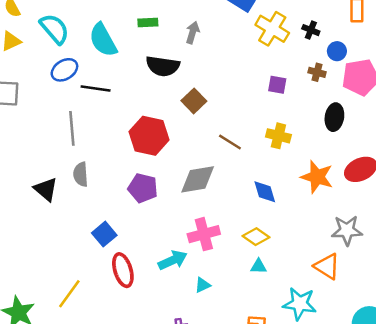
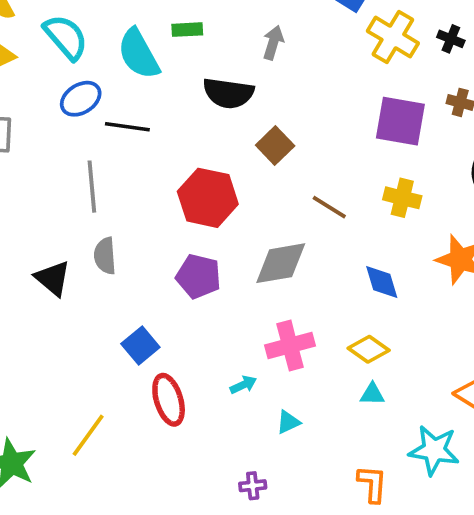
green rectangle: (148, 23) -> (187, 30), moved
purple square: (277, 85) -> (400, 121), size x1.8
cyan arrow: (173, 260) -> (243, 385), size x0.6

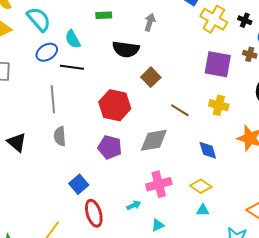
cyan semicircle: (139, 54) -> (73, 39), moved, size x0.7
black triangle: (53, 278) -> (17, 142), moved

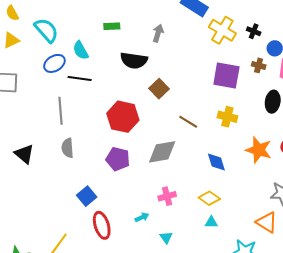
pink cross: (159, 184) -> (167, 196), size x0.7
cyan triangle: (158, 225) -> (166, 237), turned -40

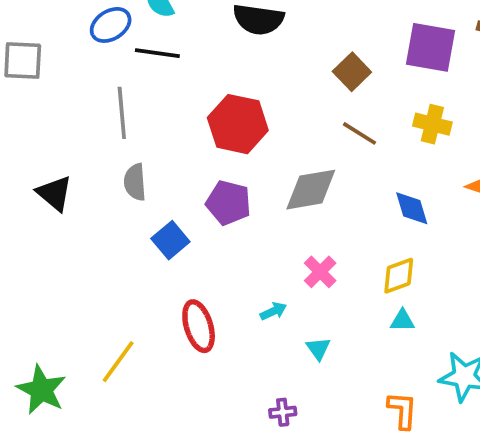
brown square: (159, 89) -> (352, 72), moved
blue square: (87, 196) -> (170, 240), moved
pink cross: (167, 196) -> (320, 272), turned -30
yellow diamond: (209, 198) -> (399, 276), turned -55

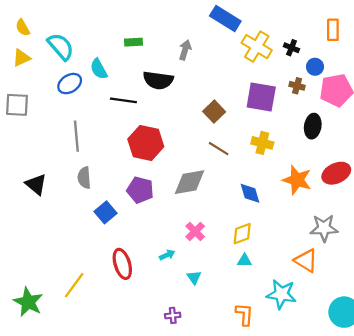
black line: (157, 53) -> (123, 100), moved

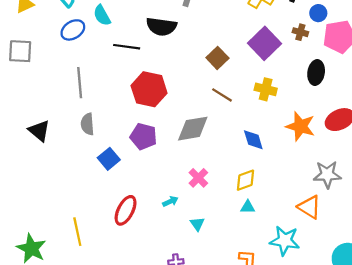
purple square: (261, 97) -> (265, 43), turned 36
red ellipse: (122, 264) -> (126, 210), turned 44
yellow line: (74, 285) -> (77, 232), turned -48

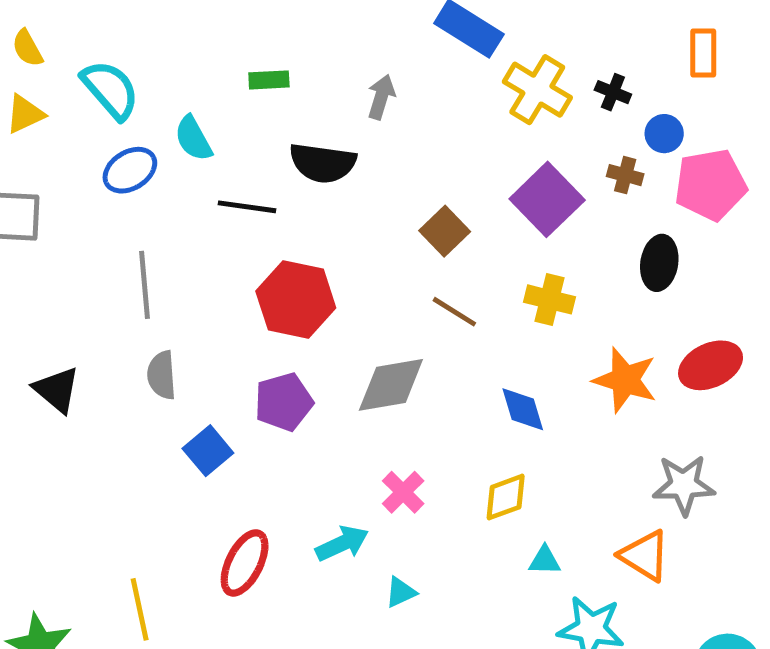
purple pentagon: (143, 136) -> (284, 402), turned -30
cyan arrow: (170, 201) -> (342, 543), size x1.5
cyan triangle: (248, 207) -> (545, 561), moved
cyan triangle: (197, 224) -> (401, 592), turned 40

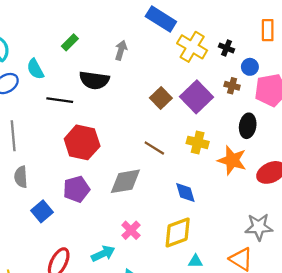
green rectangle: (269, 80) -> (70, 42), turned -42
brown square: (445, 231) -> (161, 98), moved
orange star: (625, 380) -> (232, 160), moved
yellow diamond: (506, 497) -> (178, 232), size x1.4

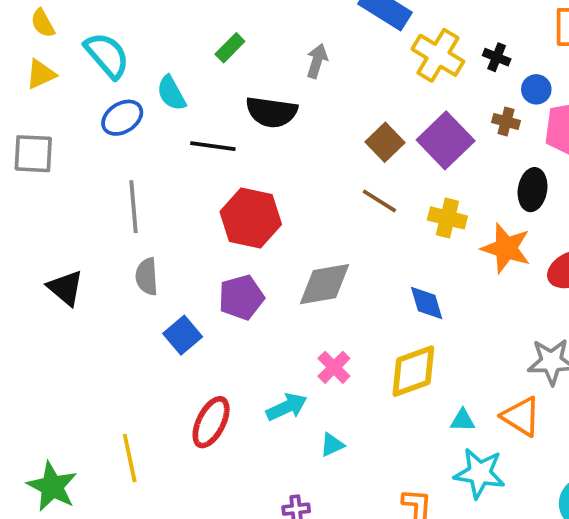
brown line: (154, 148) -> (379, 201), moved
cyan triangle: (195, 261) -> (463, 420), moved

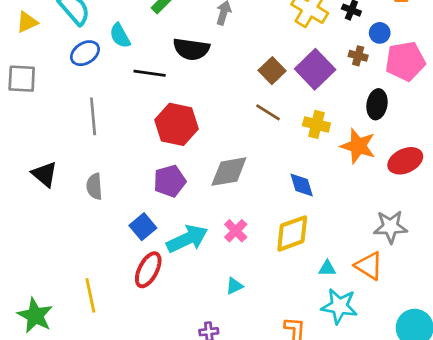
gray semicircle: (147, 277) -> (94, 186), moved
blue square: (183, 335) -> (143, 227), moved
cyan arrow: (287, 407) -> (187, 239), moved, size x1.4

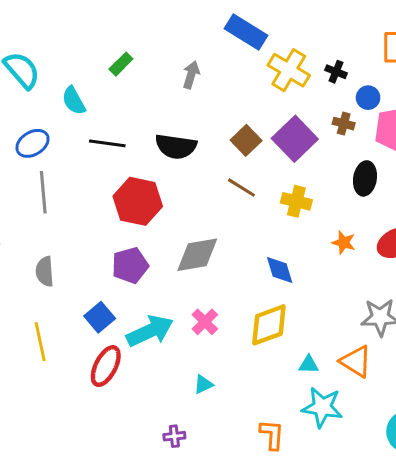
black semicircle: (191, 49) -> (176, 146), moved
blue ellipse: (85, 53) -> (33, 143), moved
orange star: (358, 146) -> (344, 243), moved, size x0.6
yellow line: (90, 295) -> (40, 342), moved

